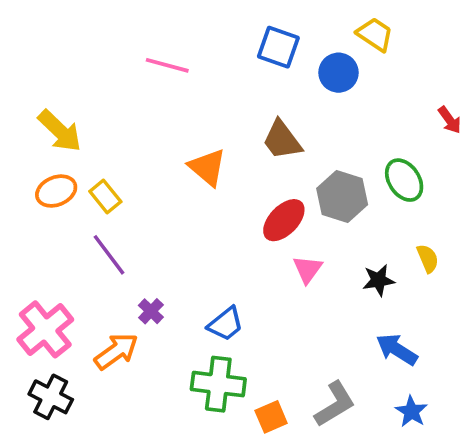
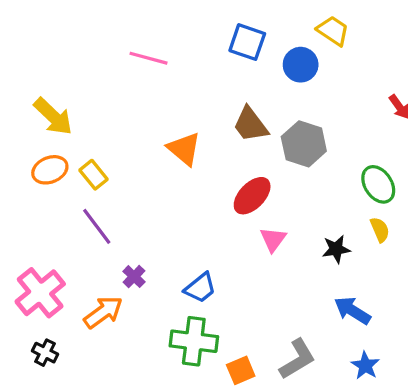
green ellipse: (404, 180) -> (378, 184), moved
gray hexagon: (342, 196) -> (304, 144), moved
black cross: (51, 397) -> (45, 353), size x0.7

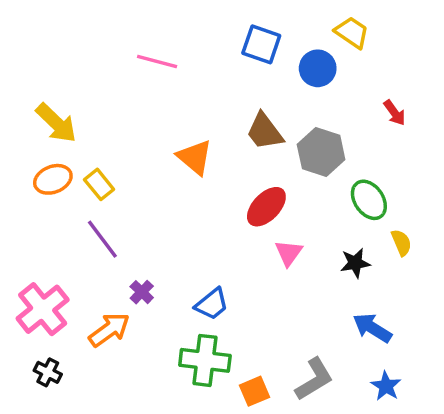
red arrow: (399, 107) -> (395, 113), moved
green ellipse: (378, 184) -> (369, 200), moved

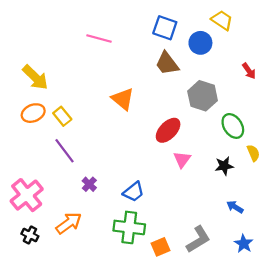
brown trapezoid: (265, 132) -> (167, 63), moved
blue arrow: (372, 328) -> (235, 207), size x0.7
orange arrow: (109, 330) -> (69, 223), moved

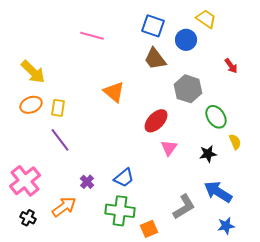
yellow rectangle: (62, 116) -> (58, 108), turned 48
purple cross: (89, 184) -> (87, 182), moved
blue arrow: (235, 207) -> (218, 192), size x1.8
gray L-shape: (198, 239) -> (184, 207), moved
blue star: (244, 244) -> (226, 226), turned 30

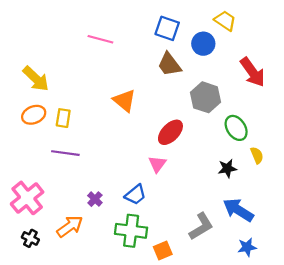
red arrow: (231, 66) -> (253, 72), size x1.8
purple line: (60, 140) -> (65, 153), turned -45
pink triangle: (169, 148) -> (157, 164), moved

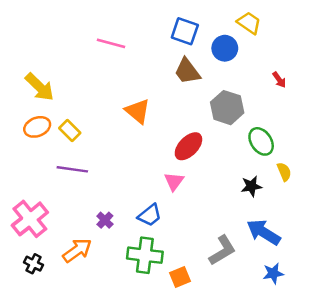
red arrow: (253, 72) -> (279, 80), size x0.5
yellow rectangle: (63, 118) -> (70, 131), turned -54

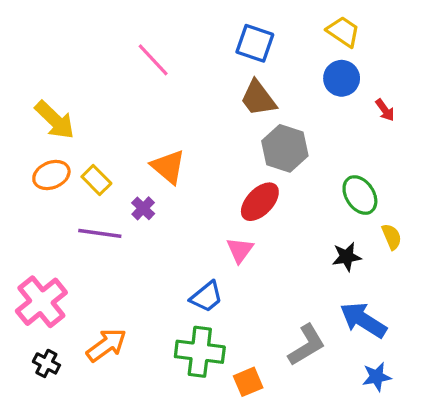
pink line: (111, 43) -> (153, 60), turned 32
blue circle: (225, 48) -> (342, 78), moved
gray hexagon: (227, 108) -> (285, 148), moved
orange triangle: (138, 111) -> (168, 167), moved
purple cross: (105, 220) -> (143, 208), moved

